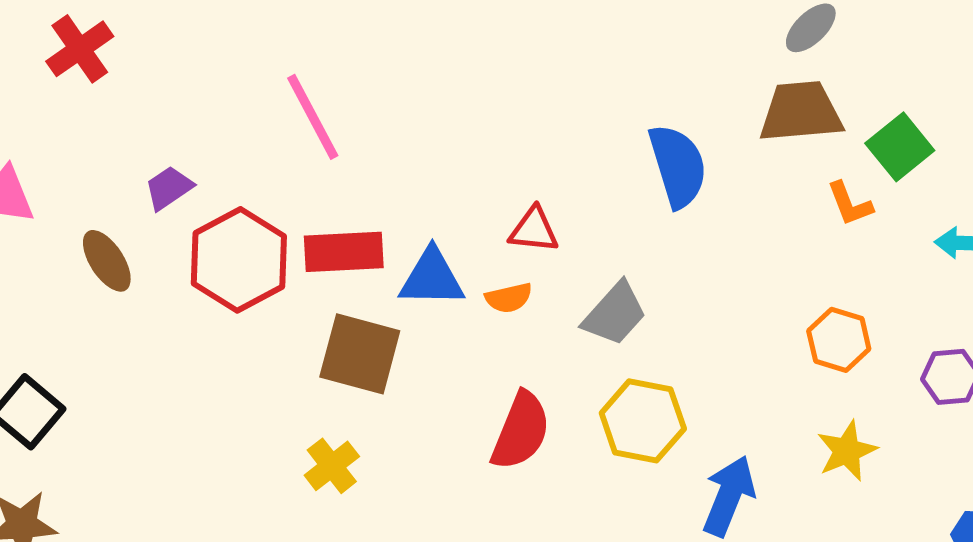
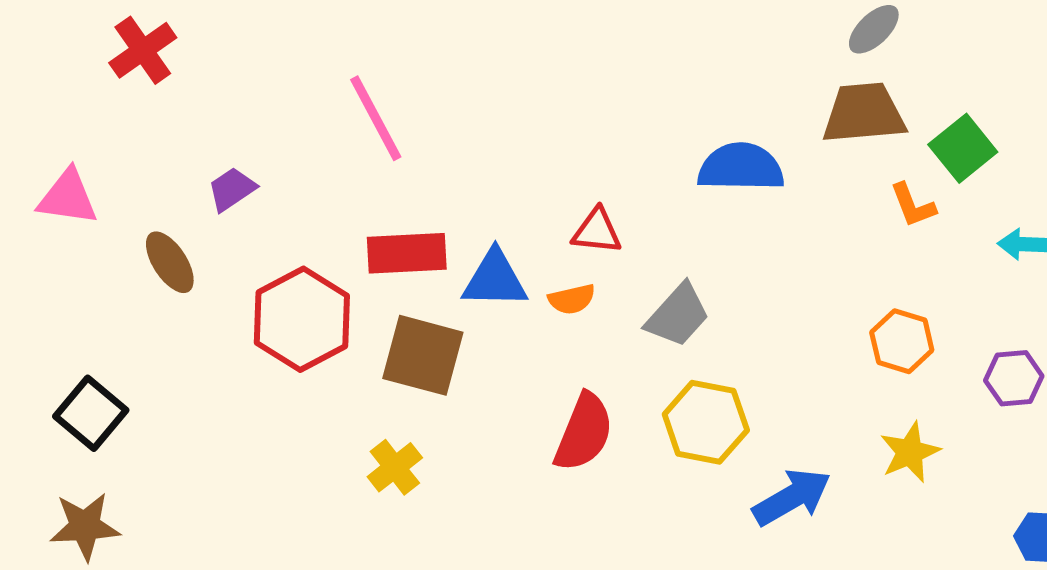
blue semicircle: (678, 166) -> (741, 167), turned -72
red hexagon: (239, 260) -> (302, 319), moved
blue arrow: (729, 496) -> (792, 497), turned 38

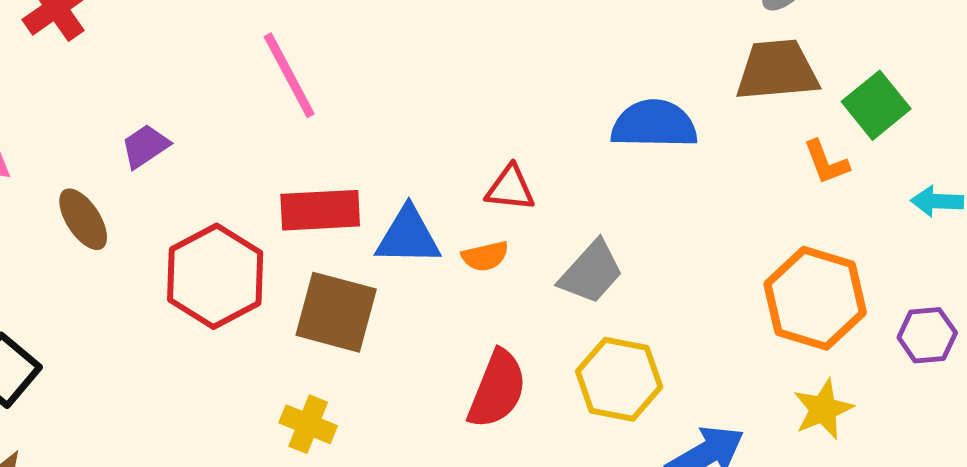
orange hexagon: (902, 341) -> (815, 298), size x1.6
yellow cross: (395, 467) -> (308, 424), turned -30

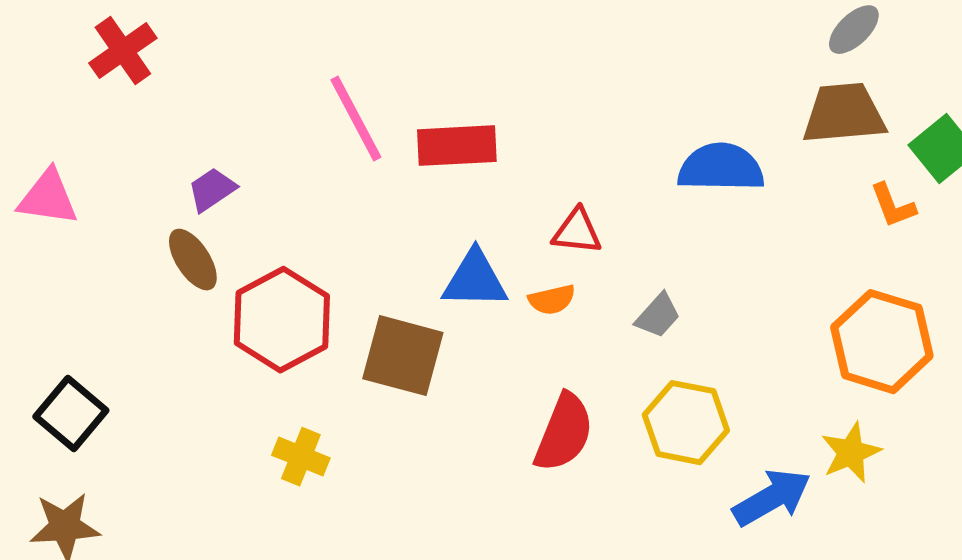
red rectangle: (320, 210) -> (457, 146), moved
brown ellipse: (83, 219) -> (193, 260), moved
gray trapezoid: (591, 272) -> (658, 316), size x0.7
yellow star: (823, 409) -> (851, 453), moved
yellow cross: (308, 424) -> (301, 457), moved

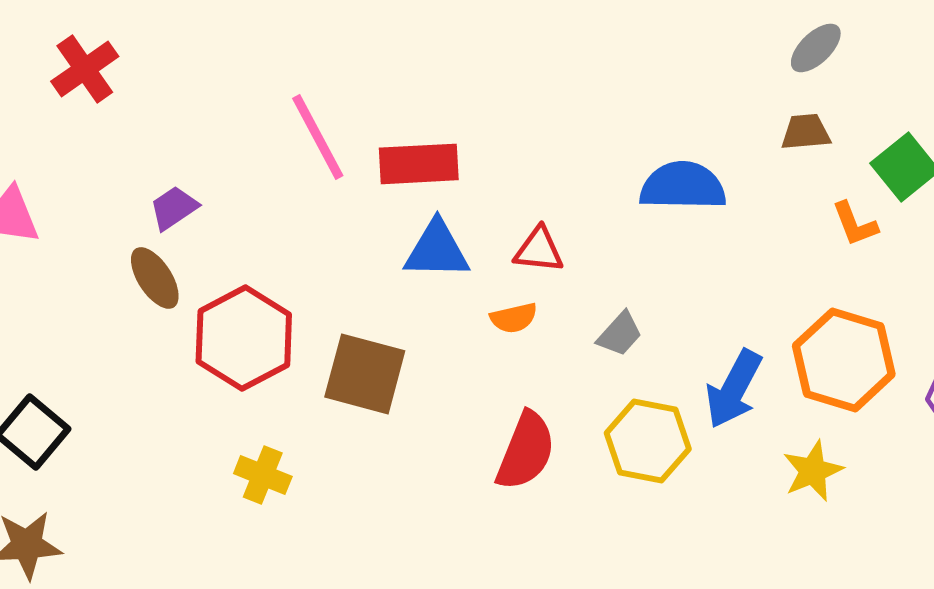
brown trapezoid: (844, 114) -> (806, 132), size x0.6
blue triangle: (475, 280) -> (437, 250), moved
blue arrow: (772, 498) -> (734, 389), moved, turned 148

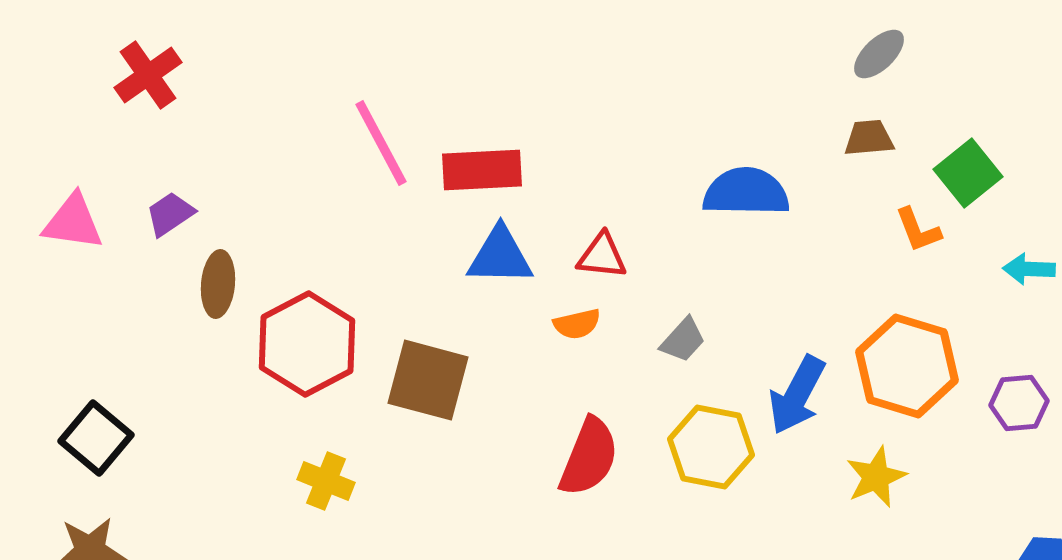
purple trapezoid: (174, 208) -> (170, 214), moved
brown ellipse: (155, 278) -> (218, 284), turned 38

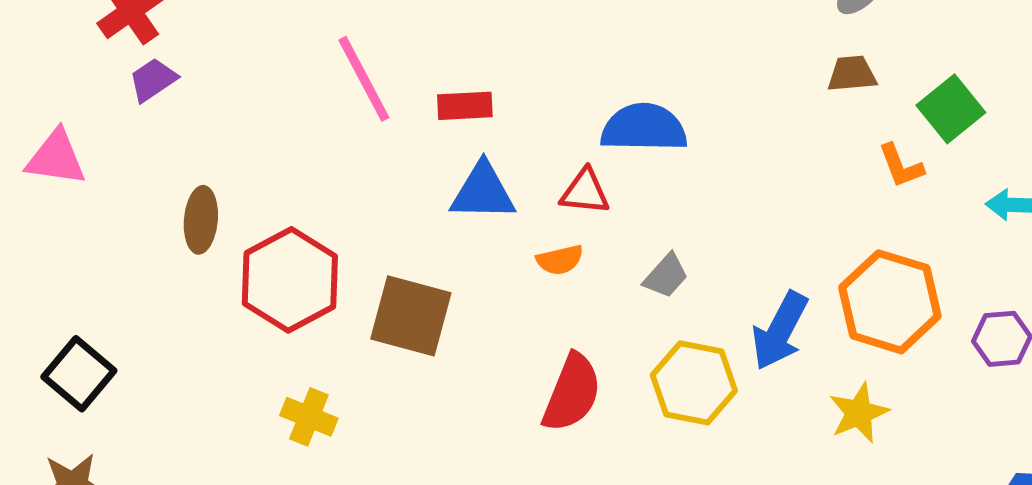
red rectangle: (482, 170) -> (465, 106), size x0.7
blue semicircle: (746, 192) -> (644, 128), moved
purple trapezoid: (170, 214) -> (153, 80), moved

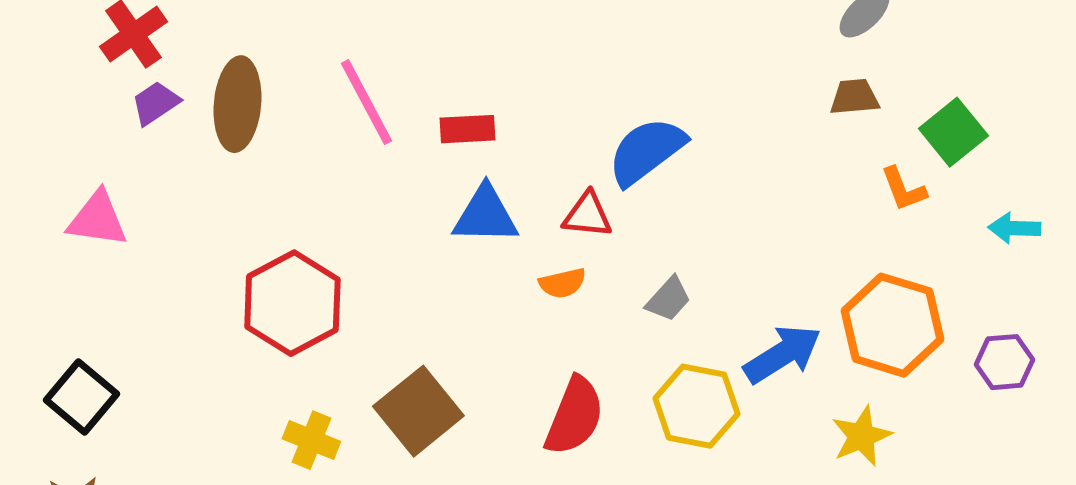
blue semicircle: (644, 128) -> (646, 151), turned -38
pink triangle: (56, 158) -> (97, 219), moved
brown ellipse: (201, 220) -> (237, 104), moved, size x1.4
brown square: (411, 316) -> (418, 411), moved, turned 36
blue arrow: (780, 331) -> (782, 354), turned -150

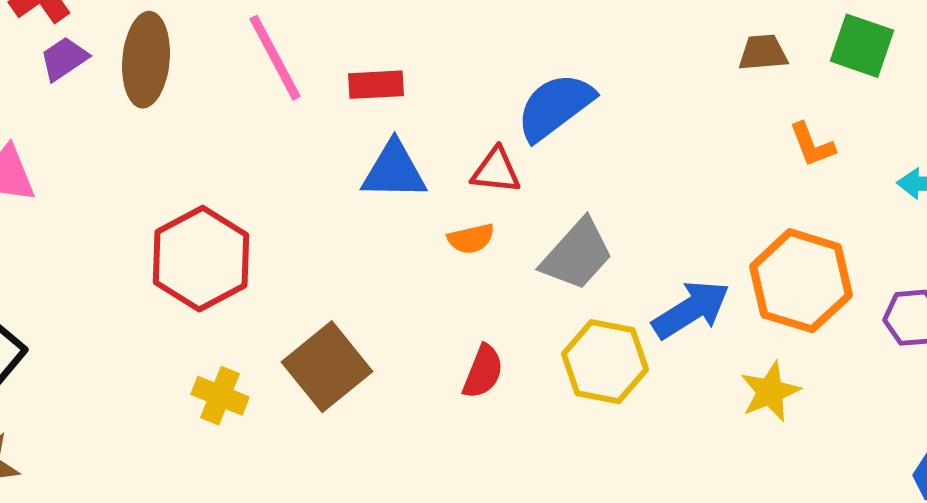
green square: (953, 132) -> (862, 46), moved, turned -32
gray trapezoid: (668, 299) -> (577, 255), size x1.6
red semicircle: (574, 416) -> (483, 372), size x0.7

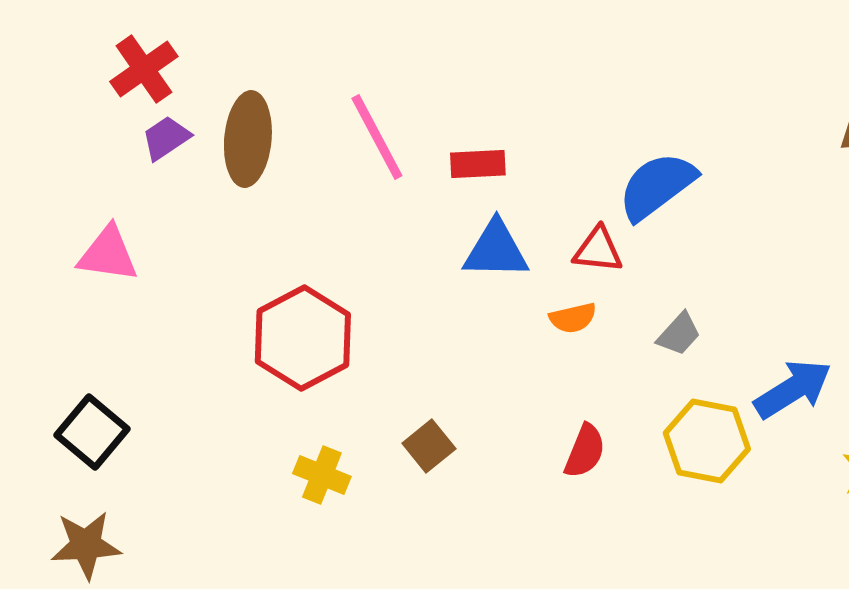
gray trapezoid: (577, 255) -> (679, 334), size x0.6
brown square: (327, 367) -> (429, 446), size x0.6

